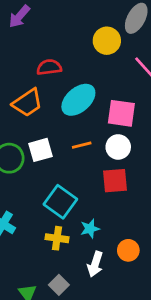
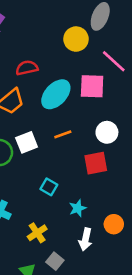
pink square: (121, 113) -> (92, 86), moved
white circle: (118, 147) -> (107, 132), moved
cyan square: (60, 202) -> (49, 187), size x0.6
yellow cross: (57, 238) -> (37, 233), moved, turned -36

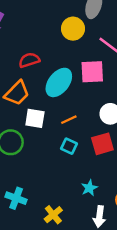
white square: (27, 142) -> (35, 118), moved, turned 36
cyan square: (49, 187) -> (69, 146), moved

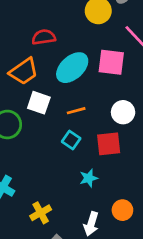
cyan star: (89, 188) -> (89, 178), moved

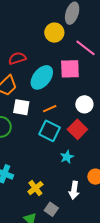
cyan square: (71, 140) -> (49, 131), size x1.5
red square: (109, 144) -> (77, 129), turned -30

